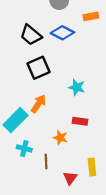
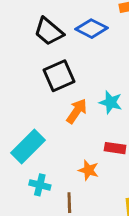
orange arrow: (38, 104) -> (77, 111), moved

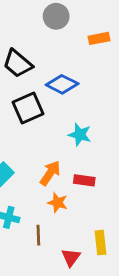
blue diamond: (91, 29) -> (62, 84), moved
orange arrow: (77, 111) -> (50, 173), moved

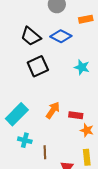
blue diamond: (62, 84) -> (61, 36), moved
cyan star: (80, 135) -> (82, 67), moved
orange star: (58, 203) -> (87, 130), moved

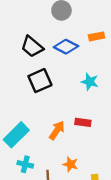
orange rectangle: (86, 19) -> (97, 36), moved
red rectangle: (76, 115) -> (83, 122), moved
orange star: (87, 130) -> (70, 164), moved

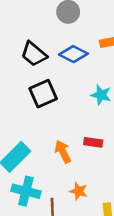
orange arrow: (57, 130) -> (63, 152), turned -60
cyan cross: (25, 164) -> (26, 191), size x1.5

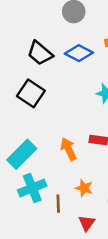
black square: (43, 94) -> (31, 93), moved, turned -32
cyan cross: (26, 191) -> (32, 188), turned -36

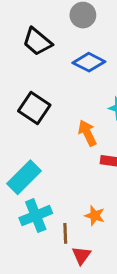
black trapezoid: (40, 53) -> (37, 42), moved
orange arrow: (69, 149) -> (87, 133), moved
red triangle: (87, 223) -> (81, 255), moved

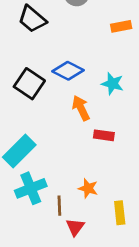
blue diamond: (89, 62) -> (68, 71), moved

